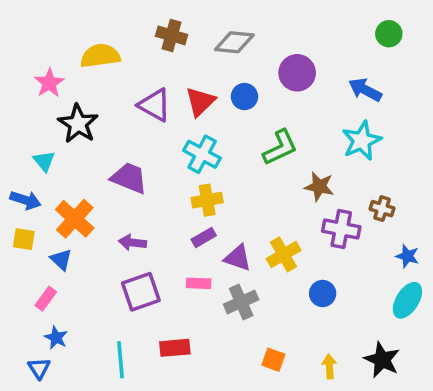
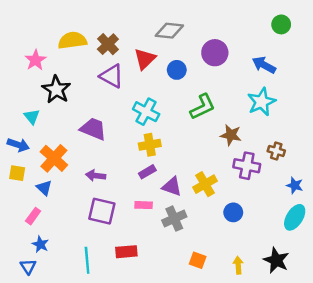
brown cross: (171, 35) -> (108, 44), moved, turned 30
red triangle: (200, 102) -> (145, 59), moved
purple square: (141, 292) -> (102, 211), turned 32

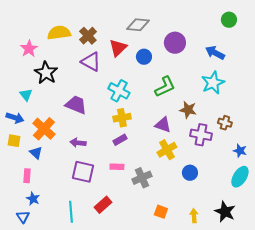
purple triangle: (172, 187) -> (163, 125), moved
pink rectangle: (33, 216) -> (27, 176), turned -32
red rectangle: (126, 252) -> (103, 205), turned -36

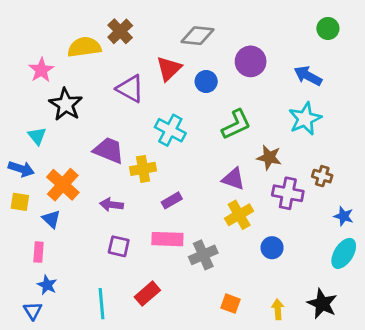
brown cross: (88, 36) -> (120, 31), moved
yellow cross: (122, 118) -> (143, 169), moved
pink rectangle: (117, 167) -> (167, 239), size x1.5
purple square: (83, 172) -> (119, 246), size x0.7

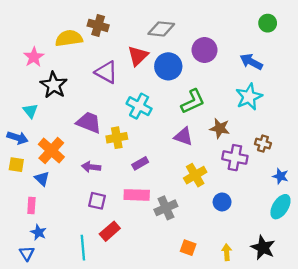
brown cross: (120, 31) -> (98, 25), turned -30
blue circle: (206, 81) -> (168, 66), size x1.5
purple triangle: (233, 179) -> (183, 137), moved
red rectangle: (147, 294) -> (110, 231), moved

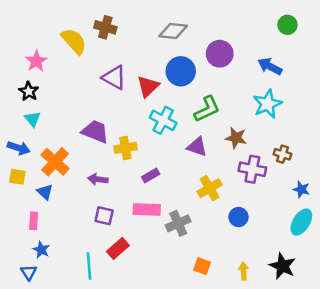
yellow semicircle: (69, 38) -> (74, 41), turned 56
red triangle: (138, 56) -> (148, 86), moved
black star: (54, 85) -> (29, 91), moved, size x0.7
cyan cross: (139, 106) -> (163, 120), moved

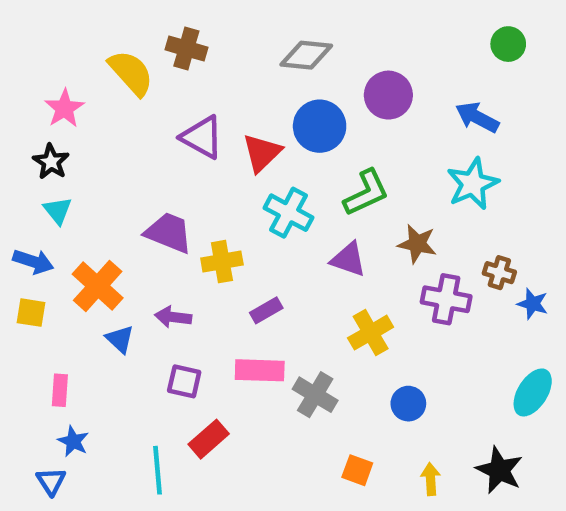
blue star: (301, 189) -> (533, 304), moved
blue triangle: (45, 192) -> (120, 339), moved
blue circle: (238, 217) -> (408, 404), moved
gray cross: (178, 223) -> (315, 395), turned -35

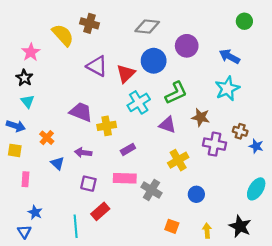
cyan cross: (289, 213) -> (139, 102), turned 30
orange cross: (98, 286) -> (47, 138), size x0.6
pink rectangle: (60, 390) -> (25, 179), moved

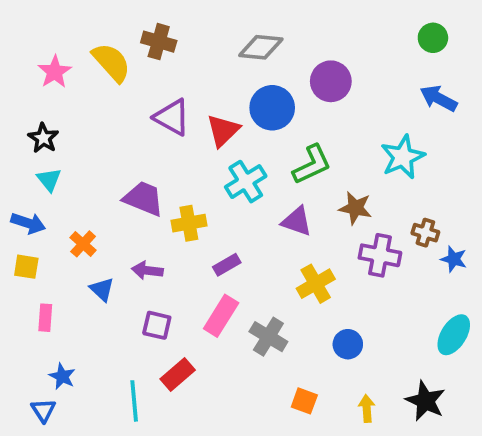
pink star: (31, 52) -> (55, 72), moved
blue arrow: (229, 56) -> (439, 98), moved
pink rectangle: (125, 178) -> (221, 316), turned -60

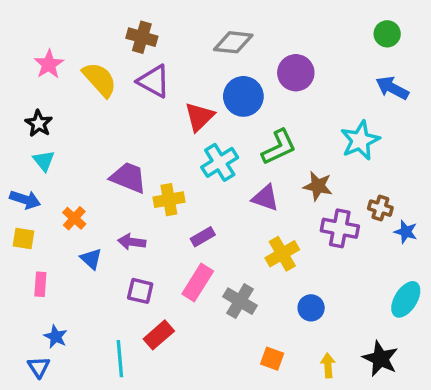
yellow semicircle: (111, 62) -> (100, 79), moved
purple triangle: (172, 117) -> (154, 81), moved

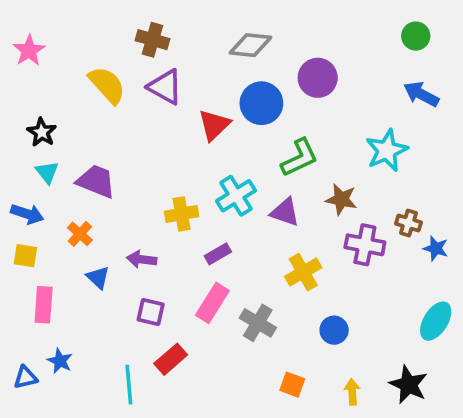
pink star: (49, 64) -> (29, 51), moved
cyan cross: (220, 162) -> (236, 196), moved
purple trapezoid: (128, 178) -> (96, 181), moved
pink rectangle: (40, 284) -> (44, 305), size x1.4
blue triangle: (39, 367) -> (25, 377), moved, turned 50

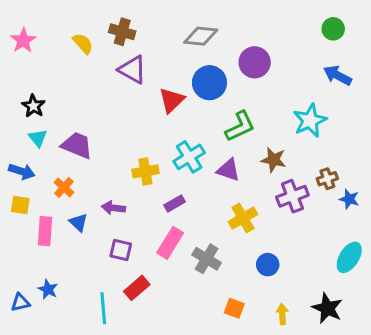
yellow semicircle: (107, 85) -> (83, 43), moved, size x0.7
brown cross: (408, 223) -> (327, 179), turned -36
purple cross: (365, 245) -> (292, 196), turned -32
pink rectangle: (44, 305) -> (45, 231), moved

